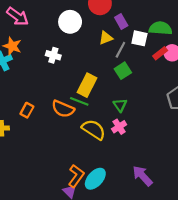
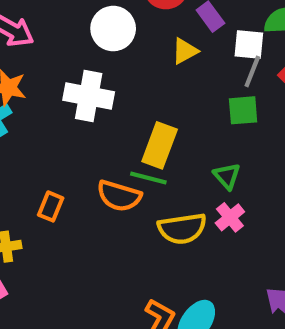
gray line: (120, 50) -> (252, 71), moved
white cross: (53, 55) -> (89, 96), size x1.6
green square: (123, 71) -> (243, 110), moved, turned 35
yellow semicircle: (94, 130) -> (182, 228), turned 145

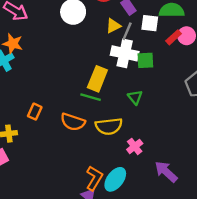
gray line: (252, 71) -> (127, 31), moved
white cross: (89, 96) -> (125, 53), moved
orange semicircle: (119, 196) -> (73, 122), moved
pink cross: (230, 217) -> (135, 146), moved

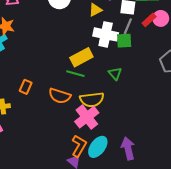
gray line: (127, 31) -> (128, 26), moved
yellow rectangle: (97, 79) -> (81, 57), turned 40
pink cross: (135, 146) -> (87, 117), moved, size x1.6
purple arrow: (166, 172) -> (128, 148), moved, turned 35

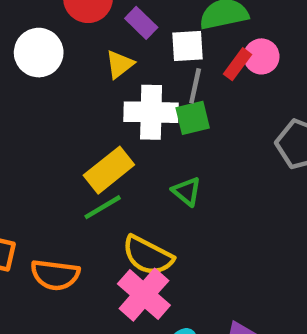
green line: (75, 74) -> (103, 207), turned -36
orange semicircle: (60, 96) -> (55, 275), moved
yellow semicircle: (92, 100) -> (148, 256), turned 45

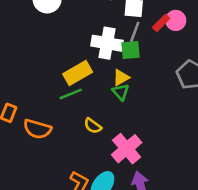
yellow triangle: (120, 64) -> (121, 78), moved
yellow semicircle: (148, 256) -> (93, 126), size x0.6
pink cross: (144, 295) -> (127, 149), moved

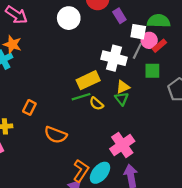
pink circle: (176, 20) -> (149, 40), moved
green square: (131, 50) -> (152, 71), moved
yellow semicircle: (93, 126) -> (96, 104), moved
orange semicircle: (37, 129) -> (56, 135), moved

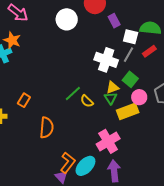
pink circle: (149, 40) -> (139, 97), moved
green square: (152, 71) -> (130, 79), moved, turned 35
yellow rectangle: (88, 80) -> (128, 111), moved
green line: (81, 97) -> (73, 94), turned -30
orange semicircle: (56, 135) -> (47, 128), turned -110

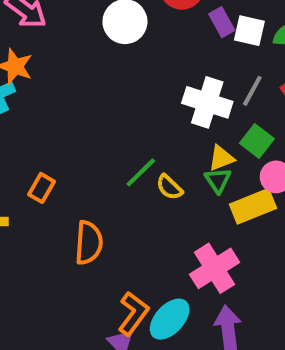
white square: (131, 37) -> (249, 31), moved

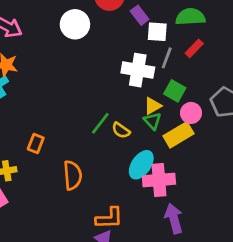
white square: (249, 31) -> (157, 32), moved
pink cross: (215, 268) -> (159, 180), turned 36
orange L-shape: (133, 313) -> (109, 218), turned 60
cyan ellipse: (170, 319) -> (141, 165), moved

